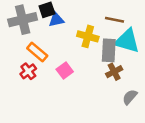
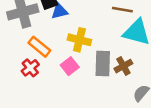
yellow cross: (88, 36) -> (79, 40), moved
gray rectangle: (109, 50) -> (103, 64), moved

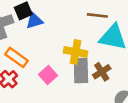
yellow cross: (79, 40) -> (76, 52), moved

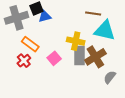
brown cross: (102, 72) -> (95, 57), size x1.5

